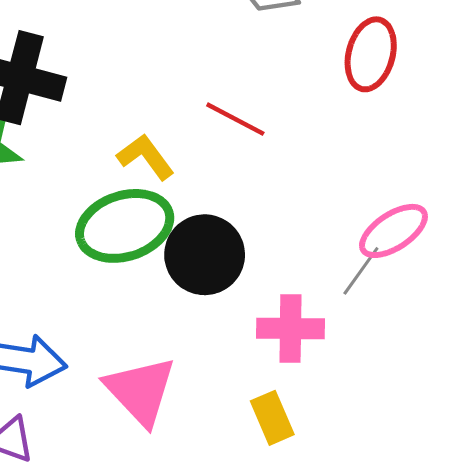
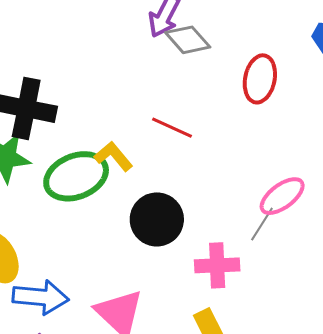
green ellipse: (125, 226) -> (76, 176), moved

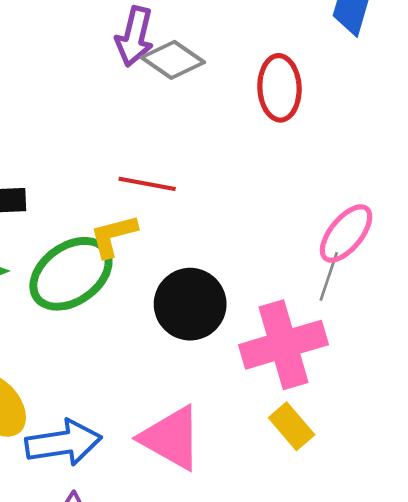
red line: (172, 128) -> (147, 184), moved
yellow L-shape: (113, 156) -> (113, 236), turned -51
pink cross: (217, 265) -> (283, 345), size x1.4

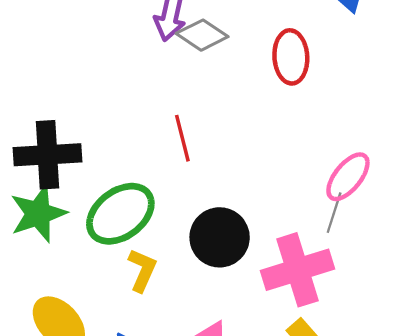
red line: (147, 184) -> (182, 138), turned 66
yellow L-shape: (113, 236) -> (142, 270), moved, turned 129

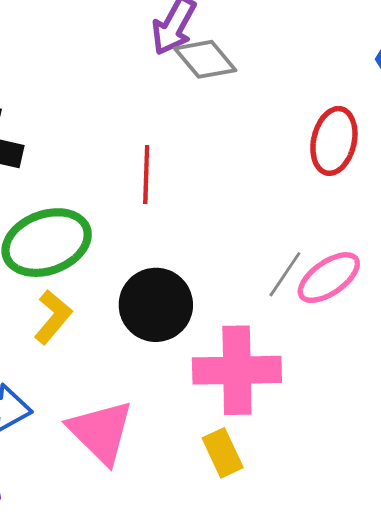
red ellipse: (291, 57) -> (334, 141), moved
gray line: (334, 213) -> (285, 274), moved

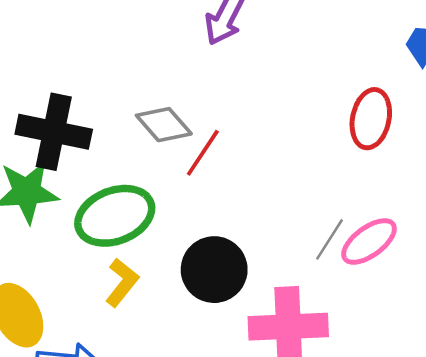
gray diamond: (205, 59) -> (164, 125), moved
red line: (146, 175) -> (203, 153), turned 33

